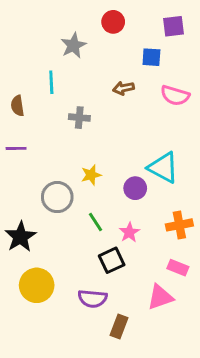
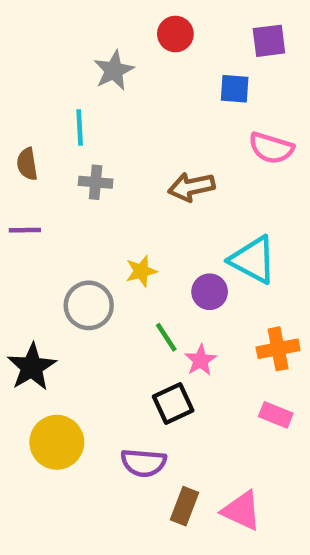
brown arrow: (123, 88) -> (191, 187), moved, size x1.4
gray cross: (79, 118) -> (96, 182), moved
green line: (95, 222) -> (166, 337), moved
pink triangle: (160, 297) -> (242, 511), moved, turned 44

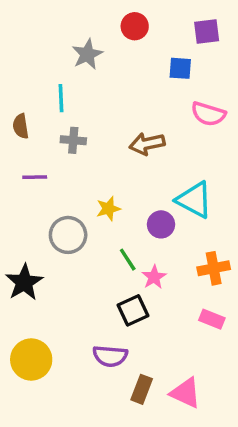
purple line: (25, 230) -> (35, 177), moved
yellow circle: (57, 442) -> (31, 360), moved

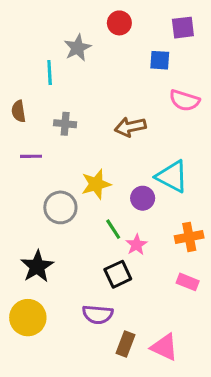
cyan line: (61, 98) -> (50, 73), moved
yellow star: (108, 209) -> (96, 184), size x1.4
black star: (24, 282) -> (37, 266), moved

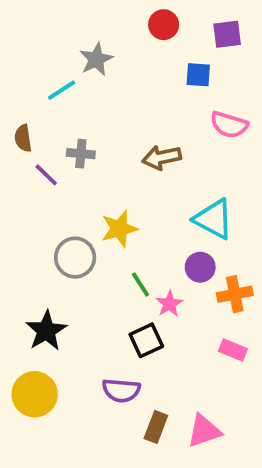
red circle: (119, 23) -> (164, 25), moved
cyan line: (50, 73) -> (62, 90), turned 60
purple line: (31, 156) -> (46, 175), moved, turned 45
purple circle: (143, 198) -> (200, 267), moved
pink triangle: (164, 347) -> (204, 431), turned -44

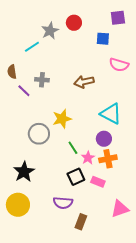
red circle: (164, 25) -> (74, 23), moved
orange cross: (235, 294) -> (108, 159), moved
pink rectangle: (233, 350) -> (98, 182), moved
pink triangle: (204, 431) -> (120, 209), moved

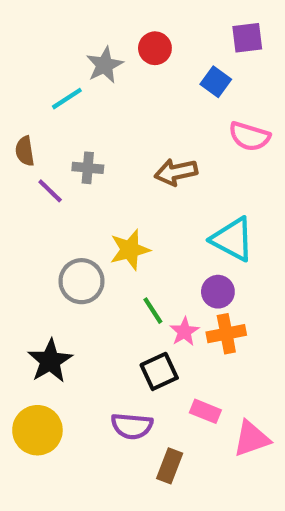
blue square: (103, 39) -> (216, 82), turned 32
pink rectangle: (98, 182) -> (205, 411), moved

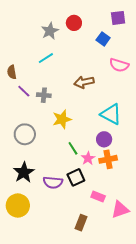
cyan line: (67, 99) -> (46, 58), moved
gray cross: (88, 168) -> (44, 95), moved
gray circle: (82, 281) -> (25, 134), moved
purple semicircle: (132, 426) -> (53, 182), moved

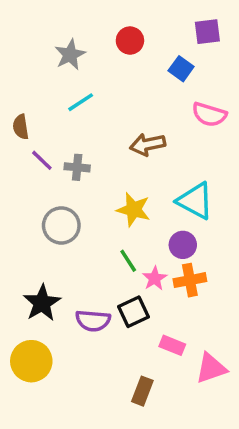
gray star: (50, 31) -> (70, 55), moved
yellow star: (62, 119) -> (133, 210), moved, turned 30
gray circle: (25, 134) -> (61, 225), moved

